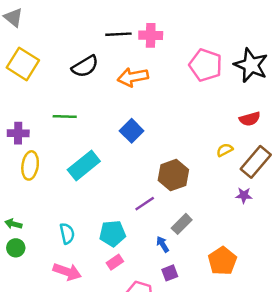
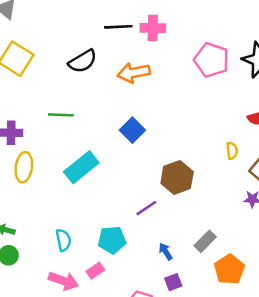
yellow semicircle: (225, 150) -> (232, 151), turned 112
gray rectangle: (182, 224) -> (205, 241), moved
pink rectangle: (115, 262) -> (95, 271), moved

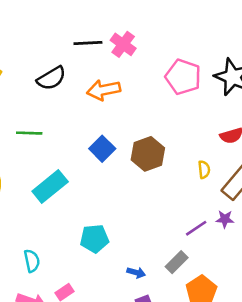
pink cross: (153, 28) -> (123, 44), turned 35
brown hexagon: (177, 177) -> (148, 154), moved
purple line: (146, 208) -> (196, 228), moved
cyan pentagon: (112, 240) -> (94, 239), moved
blue arrow: (166, 251) -> (136, 273), turned 138

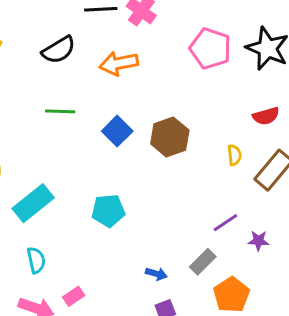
green line: (29, 133) -> (60, 111), moved
cyan rectangle: (50, 186) -> (33, 203), moved
purple star: (225, 219) -> (258, 241), moved
cyan pentagon: (94, 239) -> (108, 211), moved

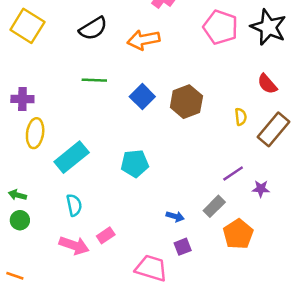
red semicircle: (266, 116) -> (267, 84), turned 65

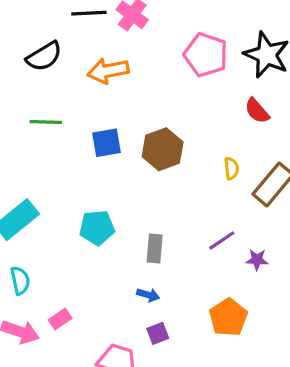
red semicircle: (267, 84) -> (257, 111), moved
blue square: (142, 97) -> (107, 143), turned 35
gray rectangle: (214, 206) -> (155, 248), moved, turned -40

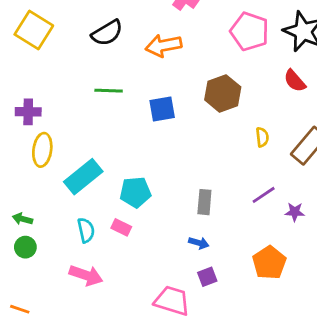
brown hexagon: (163, 149) -> (223, 93), moved
yellow semicircle: (231, 168) -> (262, 137), moved
cyan pentagon: (97, 228) -> (135, 192), moved
pink rectangle: (60, 319) -> (121, 227), moved, turned 60

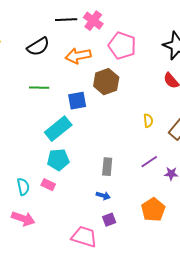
pink pentagon: (250, 31) -> (122, 46), moved
brown hexagon: (223, 93) -> (106, 82), moved
cyan rectangle: (83, 177) -> (58, 129), moved

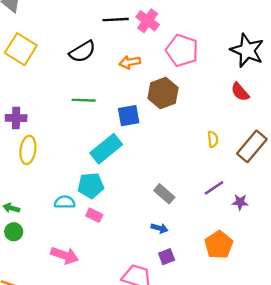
orange arrow: (78, 56) -> (130, 62), size x0.7
cyan pentagon: (58, 160) -> (91, 186), moved
gray rectangle: (107, 167) -> (164, 194), turned -54
cyan semicircle: (23, 187) -> (65, 202), moved, turned -78

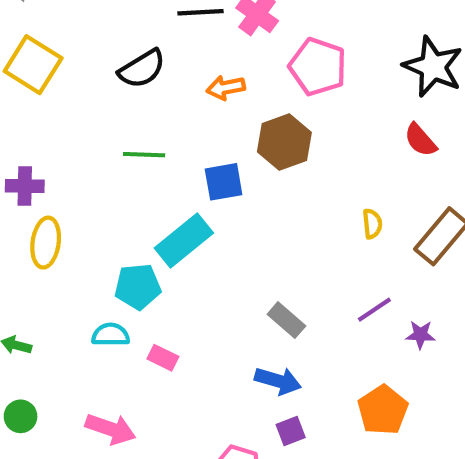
cyan pentagon: (91, 186) -> (138, 287), moved
blue arrow: (159, 228) -> (278, 381), size x1.5
green circle: (14, 232) -> (21, 416), moved

